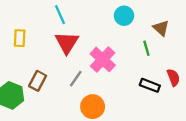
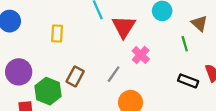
red triangle: (67, 43) -> (124, 27), moved
pink cross: (103, 59) -> (141, 55), size x0.7

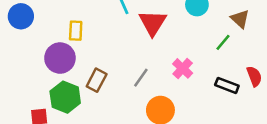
green line: (185, 44) -> (223, 42), turned 56
pink cross: (141, 55) -> (183, 68), moved
purple circle: (19, 72) -> (60, 58), moved

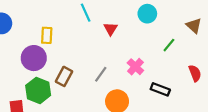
brown triangle: (240, 19) -> (194, 26), moved
red triangle: (153, 23) -> (111, 29), size x0.6
black rectangle: (227, 85) -> (160, 89), moved

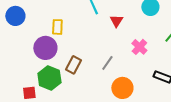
pink cross: (135, 67) -> (139, 47), moved

